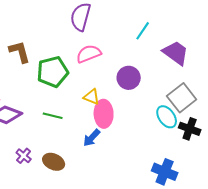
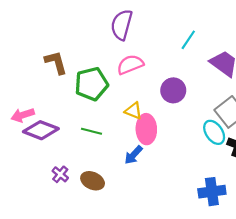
blue cross: (165, 172) -> (212, 192), turned -30

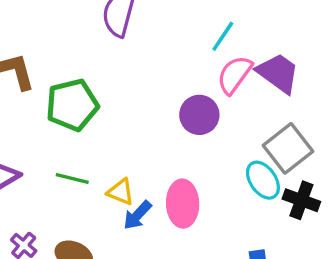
pink semicircle: (130, 65) -> (234, 75), moved, turned -32
yellow triangle: (133, 111) -> (121, 192), moved
pink ellipse: (146, 129) -> (183, 204), moved

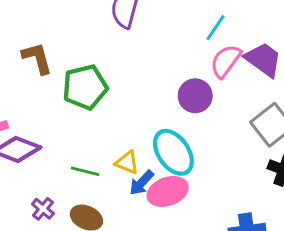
green line: (72, 178) -> (85, 171), moved
cyan ellipse: (263, 180) -> (173, 152), moved, size x1.4
pink ellipse: (183, 204) -> (168, 191), moved, turned 72

